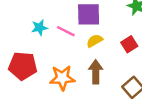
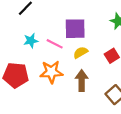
orange star: (62, 78) -> (51, 72), moved

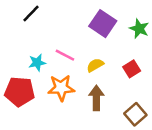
purple square: (75, 29) -> (103, 24), moved, turned 35
cyan star: (31, 41) -> (37, 63), moved

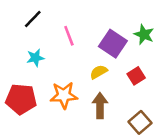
purple square: (103, 24) -> (113, 44), moved
pink line: (65, 55) -> (69, 36), moved, turned 42
cyan star: (37, 63) -> (35, 58), moved

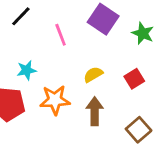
purple square: (113, 44) -> (103, 19), moved
cyan star: (35, 58) -> (27, 70), moved

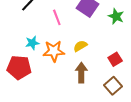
red square: (134, 79) -> (115, 59), moved
orange star: (55, 100) -> (54, 51), moved

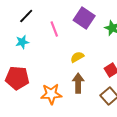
cyan star: (32, 43) -> (22, 42), moved
orange star: (54, 51) -> (51, 94), moved

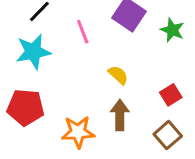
cyan star: (22, 42) -> (33, 52), size x1.6
yellow semicircle: (77, 57) -> (118, 75), turned 72

